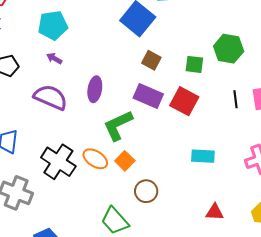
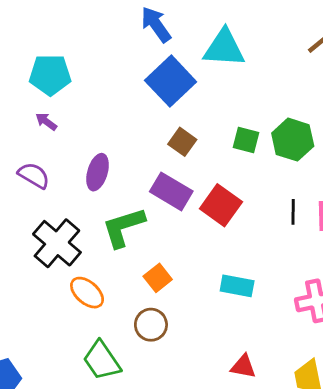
green square: (194, 64) -> (246, 140), moved
purple semicircle: (51, 97) -> (34, 175), size x0.7
orange ellipse: (95, 159) -> (87, 293), moved
orange square: (125, 161) -> (158, 278), moved
black cross: (58, 162) -> (57, 243), moved

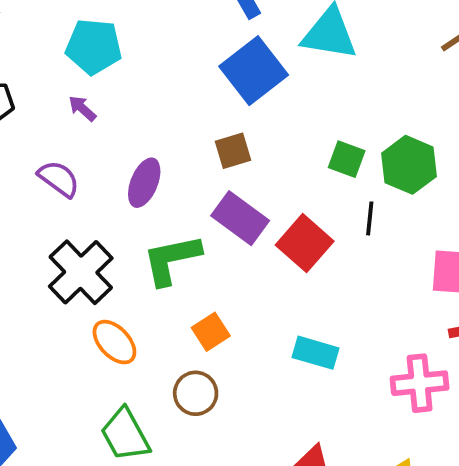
brown square: (182, 142) -> (233, 151), moved, turned 32
black line: (293, 212) -> (370, 218), moved

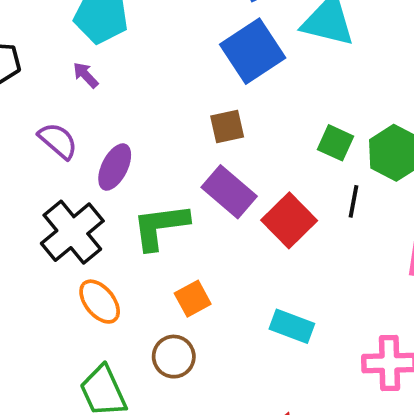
purple ellipse: (144, 183) -> (115, 167), moved

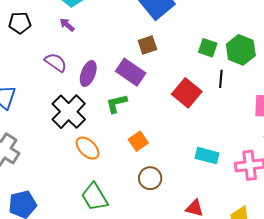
purple rectangle: (229, 192) -> (131, 72), moved
green L-shape: (160, 226) -> (117, 104), size x0.7
cyan rectangle: (292, 326) -> (207, 156), moved
brown circle: (174, 357) -> (150, 178), moved

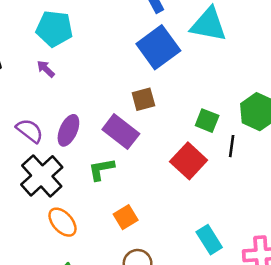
green square: (208, 48) -> (207, 121), moved
purple semicircle: (56, 62) -> (30, 131), moved
cyan rectangle: (207, 156) -> (209, 240), turned 40

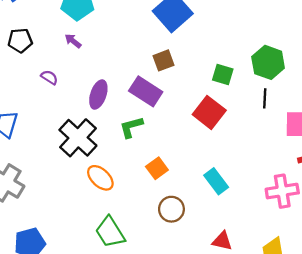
purple semicircle: (30, 131) -> (49, 77), moved, size x0.7
black line: (232, 146) -> (265, 98), moved
cyan rectangle: (209, 240) -> (216, 181), moved

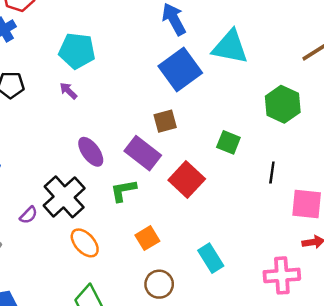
green hexagon: (268, 62) -> (283, 104), moved
purple semicircle: (49, 77) -> (28, 215), moved, turned 96
purple ellipse: (98, 95) -> (91, 152), turned -60
red square: (209, 112) -> (187, 180), moved

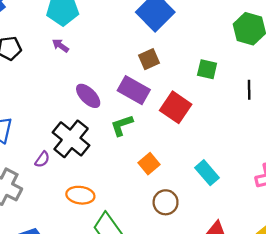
orange ellipse: (85, 243) -> (80, 195), moved, turned -32

